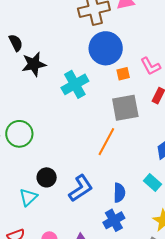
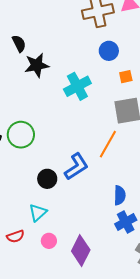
blue circle: (106, 48) -> (109, 51), size x0.6
blue L-shape: (81, 188) -> (76, 167), moved
cyan triangle: (28, 197) -> (38, 213), moved
blue cross: (114, 220) -> (126, 222), moved

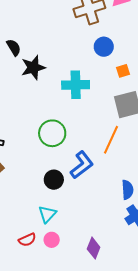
cyan cross: (77, 86) -> (76, 85), turned 32
green circle: (21, 135) -> (52, 133), moved
pink circle: (49, 241) -> (52, 240), moved
purple diamond: (81, 250) -> (94, 248), size x0.7

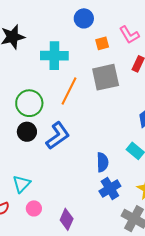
orange line: (111, 140) -> (69, 91), moved
black circle: (54, 180) -> (27, 132), moved
pink circle: (52, 240) -> (34, 208), moved

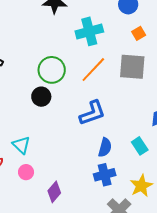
orange square: (102, 43) -> (139, 33), turned -32
cyan cross: (54, 56) -> (89, 31), turned -32
blue L-shape: (58, 136) -> (92, 113), moved
cyan triangle: (22, 184) -> (21, 145), turned -48

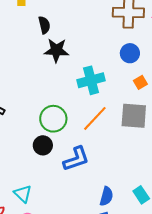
blue L-shape: (92, 113) -> (76, 159), moved

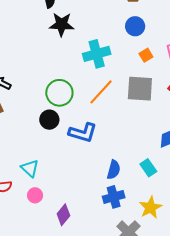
blue L-shape: (76, 159) -> (83, 133), turned 36

